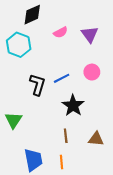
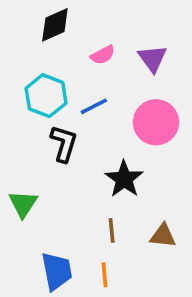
cyan hexagon: (19, 45) -> (46, 96), moved
pink circle: (92, 72) -> (156, 122), size x1.6
blue line: (62, 78) -> (94, 106), moved

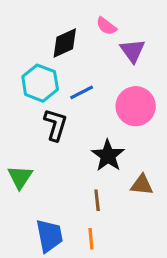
black diamond: (55, 25) -> (65, 43), moved
pink semicircle: (103, 55) -> (106, 26), moved, turned 65
brown triangle: (163, 236) -> (142, 185), moved

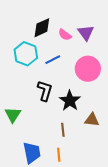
pink semicircle: (106, 26) -> (65, 35), moved
black L-shape: (55, 125) -> (45, 91), moved

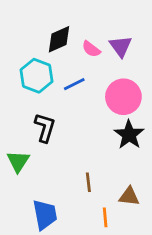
black L-shape: (45, 91) -> (45, 128), moved
black star: (70, 101) -> (129, 135), moved
brown triangle: (92, 120) -> (129, 196), moved
orange line: (59, 155) -> (105, 217), moved

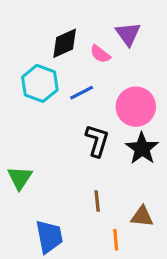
purple triangle: (121, 46) -> (128, 34), moved
black L-shape: (45, 128) -> (97, 141), moved

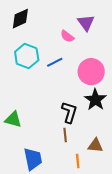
black diamond: (65, 43) -> (20, 19), moved
black L-shape: (97, 141) -> (69, 112), moved
green triangle: (20, 178) -> (13, 119), turned -48

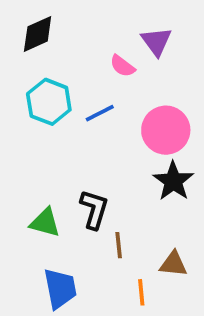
black L-shape: (69, 112) -> (94, 209), moved
green triangle: (13, 119) -> (45, 223), moved

